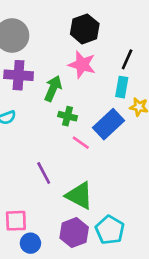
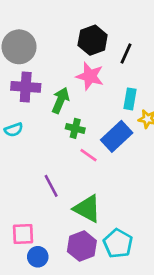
black line: (127, 59) -> (126, 53), moved

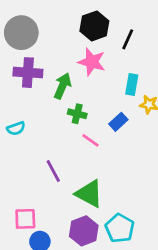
cyan semicircle: (14, 130) -> (16, 128), moved
blue rectangle: (117, 136) -> (118, 122), size x0.6

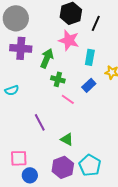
cyan rectangle: (132, 85) -> (90, 57), moved
green triangle: (89, 194) -> (67, 139), size x0.6

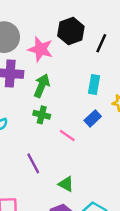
pink star: (69, 40) -> (41, 49), moved
green cross: (58, 79) -> (42, 115), moved

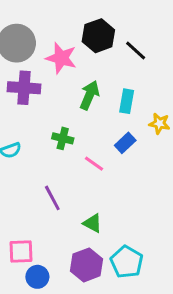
black line: (101, 43) -> (136, 51), turned -72
green arrow: (42, 86) -> (89, 95), moved

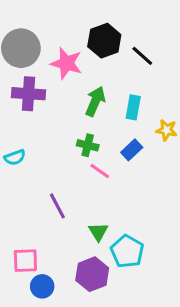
green cross: (63, 138) -> (88, 145), moved
green triangle: (92, 223) -> (98, 232), turned 30
cyan pentagon: (127, 262) -> (127, 251), moved

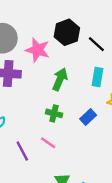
cyan rectangle: (133, 107) -> (97, 77), moved
pink line: (100, 171) -> (48, 143), moved
purple line: (57, 206) -> (22, 151), moved

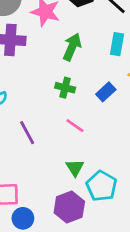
pink line: (48, 143) -> (75, 126), moved

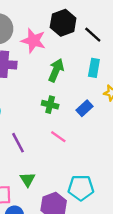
green triangle: (75, 168) -> (27, 179), moved
cyan pentagon: (102, 186) -> (81, 188), turned -30

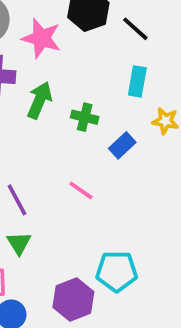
green arrow: (56, 70) -> (40, 100), moved
green cross: (50, 105) -> (85, 117), moved
green triangle: (27, 179) -> (19, 243), moved

